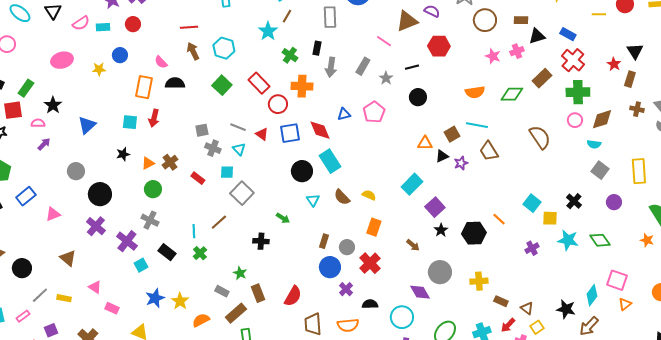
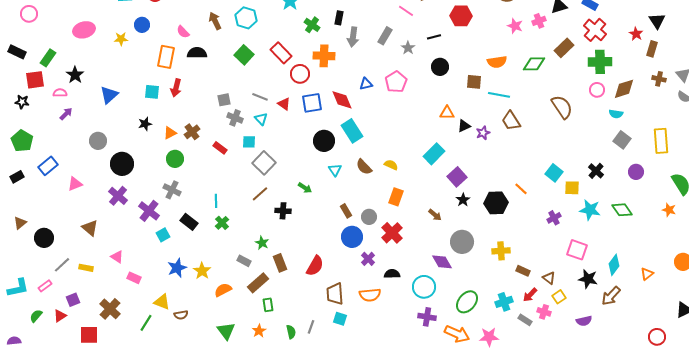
brown square: (452, 134) -> (474, 82), moved, turned 35
brown line: (219, 222) -> (260, 194), moved
brown rectangle: (324, 241) -> (346, 211), turned -48
pink square: (617, 280) -> (577, 250), moved

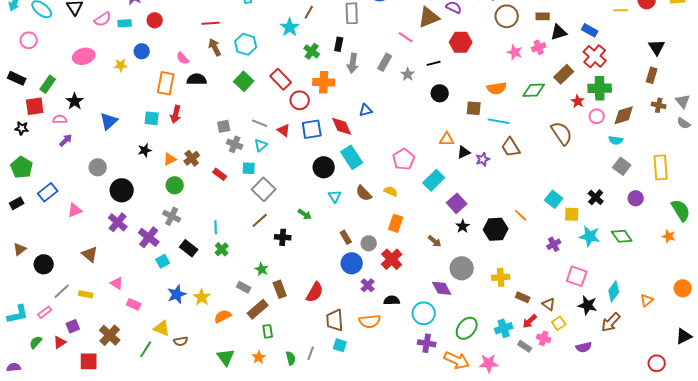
red star: (636, 34) -> (578, 101), moved
pink pentagon: (396, 82) -> (404, 159), moved
cyan triangle: (261, 119) -> (261, 145), turned 32

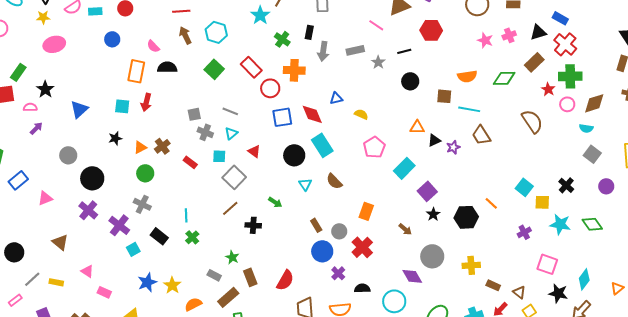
black triangle: (559, 32) -> (538, 32), moved
gray rectangle: (385, 62) -> (355, 50), turned 48
yellow star: (121, 65) -> (43, 17), moved
red triangle: (284, 130) -> (254, 151), moved
yellow semicircle: (391, 191) -> (361, 114), moved

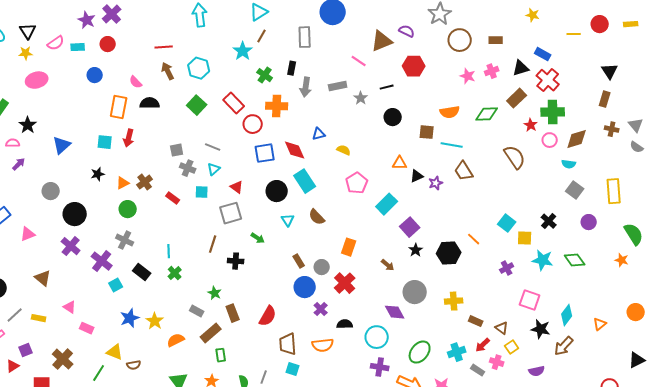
gray square: (234, 177) -> (231, 213), moved, turned 30
brown line: (230, 208) -> (213, 244), turned -30

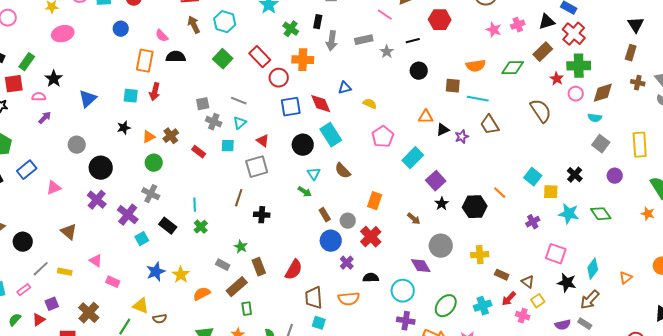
green arrow: (258, 238) -> (305, 192), moved
gray rectangle: (478, 370) -> (585, 324), moved

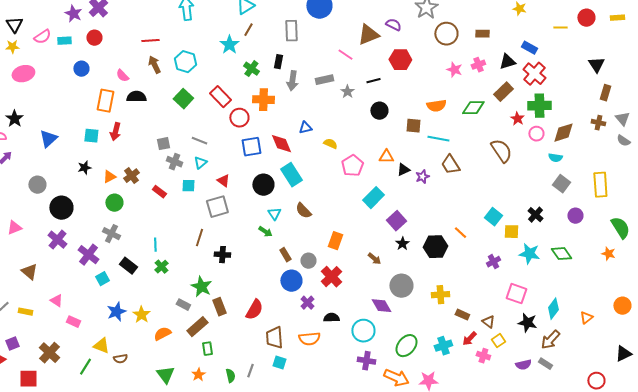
brown rectangle: (631, 53) -> (605, 93), moved
pink pentagon: (383, 137) -> (352, 166), moved
green star: (241, 247) -> (201, 287), size x1.5

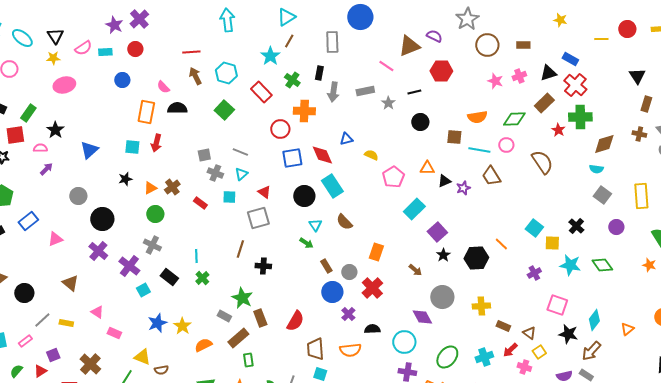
red rectangle: (220, 97) -> (261, 92), moved
pink circle: (536, 134) -> (506, 145), moved

